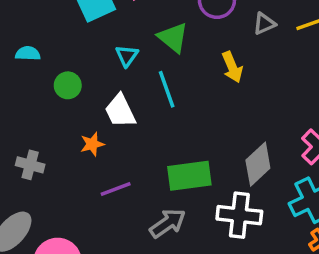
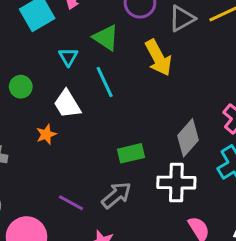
gray triangle: (264, 24) -> (182, 18), size x1.4
yellow arrow: (232, 67) -> (158, 58), size x1.4
green rectangle: (189, 176) -> (131, 153), size x0.7
purple line: (116, 189) -> (71, 203), moved, turned 55

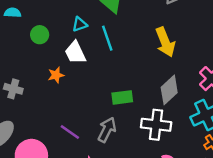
cyan triangle: (68, 57) -> (80, 24), moved, turned 35
yellow arrow: (158, 58) -> (165, 42), moved
gray arrow: (116, 195) -> (107, 130), turned -30

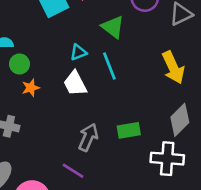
green circle: (40, 35) -> (19, 64), moved
orange star: (56, 75) -> (31, 88), moved
gray arrow: (107, 130) -> (88, 137), moved

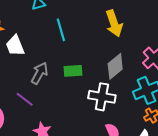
cyan line: (109, 66) -> (61, 30), moved
white trapezoid: (75, 84) -> (15, 46), moved

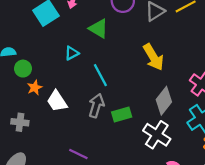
gray arrow: (40, 73) -> (96, 106), moved
white cross: (102, 97) -> (157, 135), turned 35

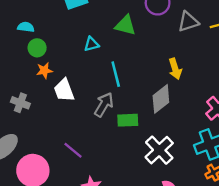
green triangle: (99, 29) -> (125, 25), turned -30
yellow arrow: (153, 57) -> (175, 69), size x0.7
gray diamond: (164, 101) -> (161, 99), moved

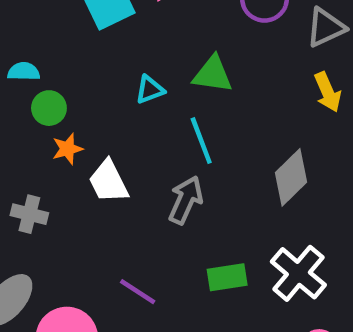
green triangle: (125, 25) -> (213, 74), moved
yellow arrow: (175, 69) -> (328, 92), moved
green rectangle: (128, 120) -> (227, 277), moved

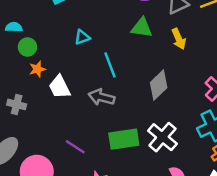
green triangle: (213, 74) -> (142, 28), moved
gray arrow: (186, 200) -> (101, 97), turned -100
green rectangle: (227, 277) -> (124, 139), size x1.4

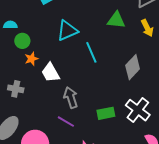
cyan triangle: (82, 37) -> (67, 31), size x1.6
gray arrow: (101, 97) -> (71, 98), moved, turned 60
green rectangle: (124, 139) -> (106, 113), size x0.7

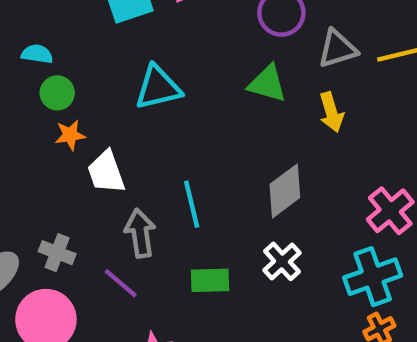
cyan line: (91, 52) -> (192, 204), moved
gray cross: (16, 89) -> (57, 253), moved
white cross: (138, 110) -> (282, 261), moved, size x0.7

